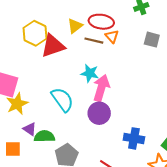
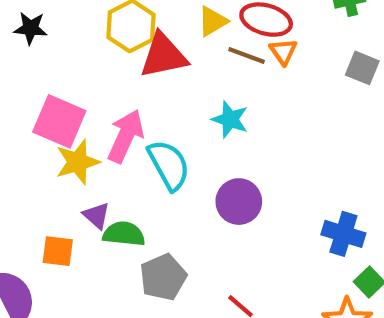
pink arrow: (101, 88) -> (126, 136), moved
blue cross: (134, 138) -> (343, 234), moved

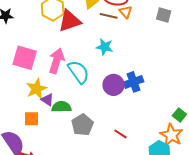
yellow star: (78, 162) -> (36, 89), moved
blue cross: (343, 234) -> (134, 82), moved, turned -30

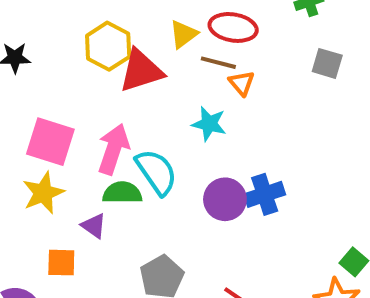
orange triangle: (126, 12) -> (242, 83), moved
yellow star: (36, 89) -> (43, 193), moved
green semicircle: (61, 107) -> (122, 193), moved

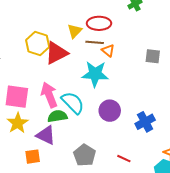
gray square: (327, 63) -> (153, 56), moved
cyan star: (209, 124) -> (95, 74), size x1.5
pink arrow: (113, 149) -> (49, 95), turned -30
blue cross: (265, 194) -> (145, 122), moved
purple triangle: (94, 226) -> (46, 135), size x1.5

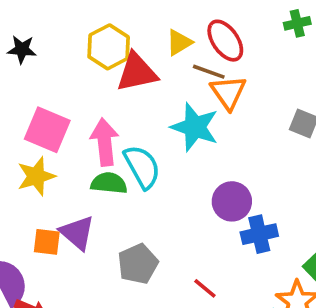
red ellipse: (99, 23) -> (225, 41), turned 40
orange triangle: (108, 51) -> (228, 92), size x1.5
purple circle: (110, 111) -> (232, 201), moved
purple triangle: (46, 135) -> (77, 233), moved

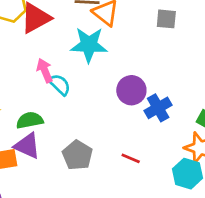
pink arrow: (105, 142) -> (45, 70), moved, size x0.7
cyan semicircle: (142, 167) -> (60, 85), size x0.7
green semicircle: (109, 183) -> (30, 120), moved

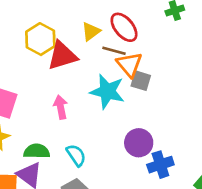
gray square: (166, 19) -> (141, 81), moved
cyan semicircle: (60, 85) -> (76, 155), moved

